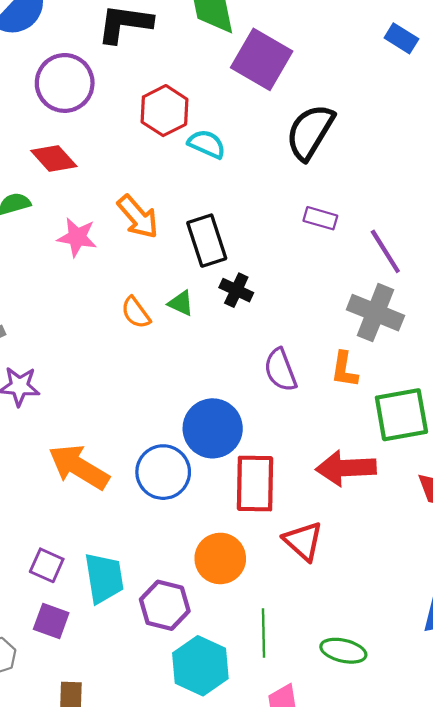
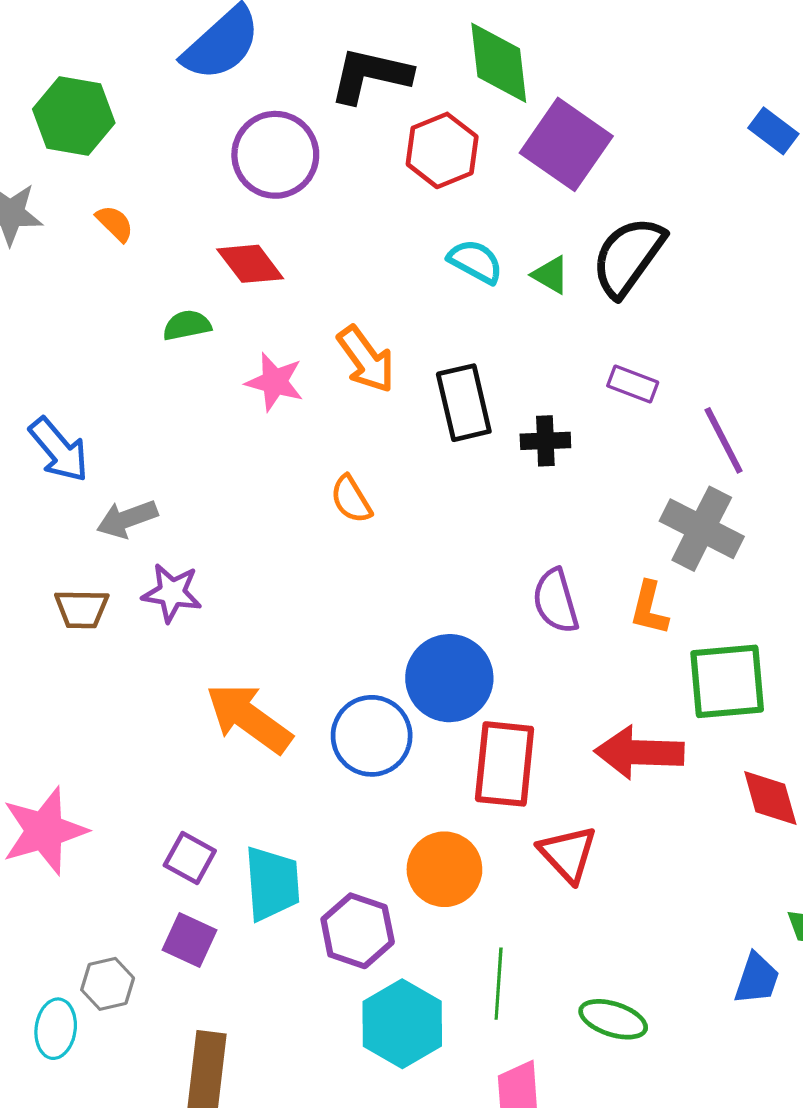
red hexagon: (164, 111) -> (442, 150), moved
black cross: (236, 290) -> (545, 441), moved, turned -32
green triangle: (181, 303) -> (551, 275), moved

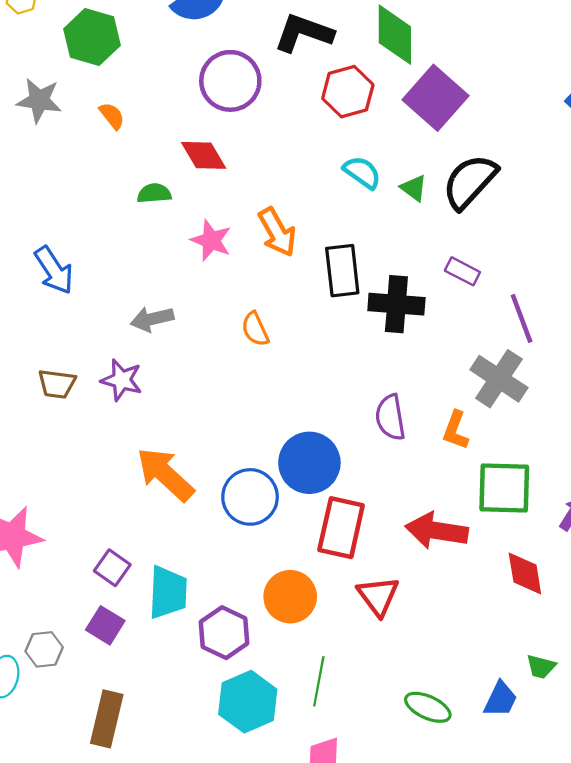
black cross: (545, 441) -> (396, 304), size x1.6
gray arrow: (127, 519) -> (152, 319), moved
green ellipse: (613, 1019) -> (428, 707), moved

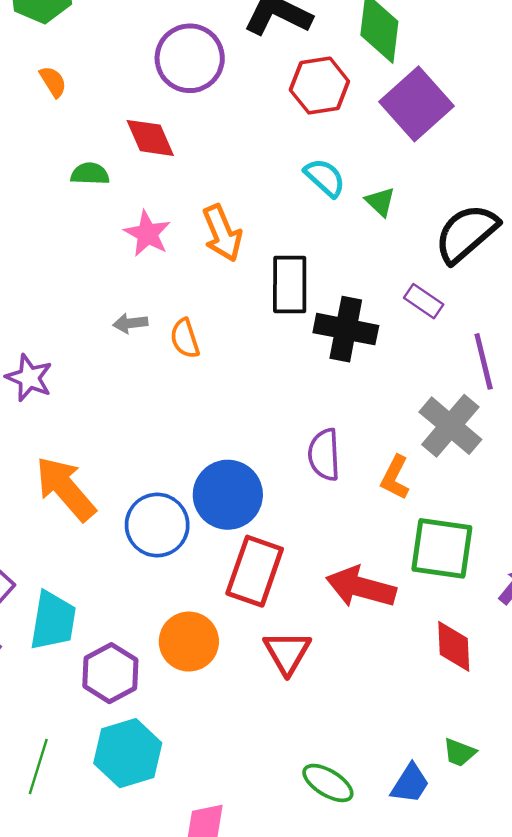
black semicircle: (470, 182) -> (466, 233), moved
gray arrow: (152, 319) -> (130, 323), moved, size x0.7
green line: (319, 681) -> (38, 766), moved

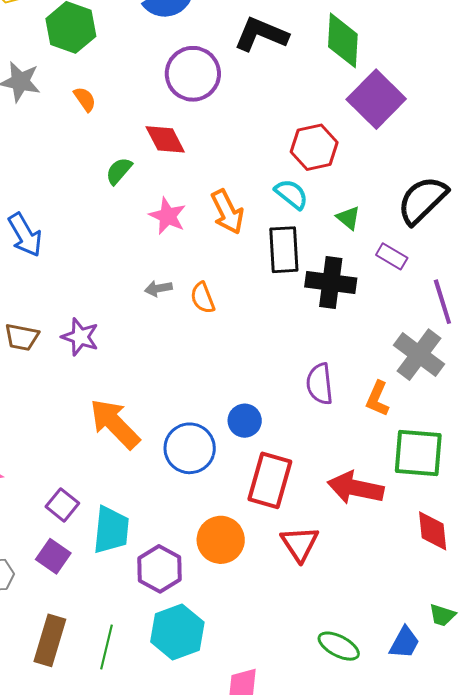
red hexagon: (319, 86) -> (314, 147), moved
green semicircle: (90, 174) -> (119, 171), turned -48
cyan semicircle: (325, 178) -> (291, 194), moved
green triangle: (380, 202) -> (348, 218), moved
blue circle: (228, 495) -> (245, 421), size x0.6

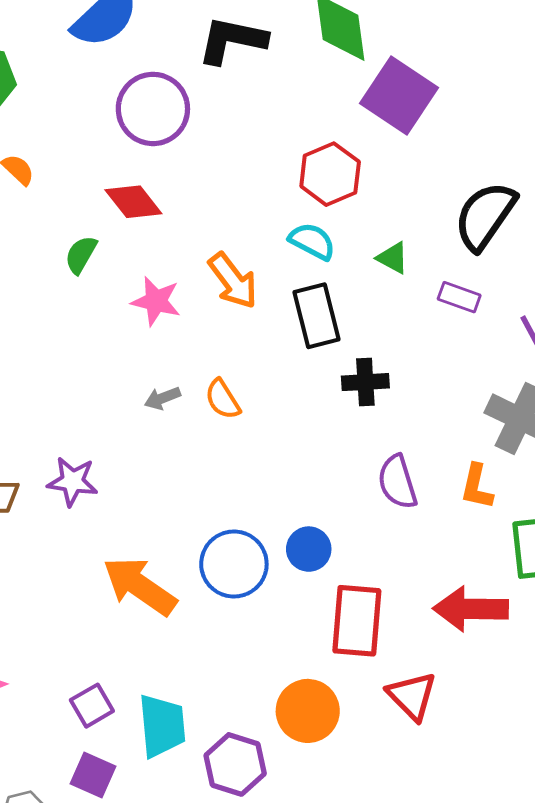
black cross: (331, 282) -> (365, 382), moved, size x0.7
blue circle: (190, 448) -> (234, 564), moved
purple square: (62, 505) -> (92, 706), turned 32

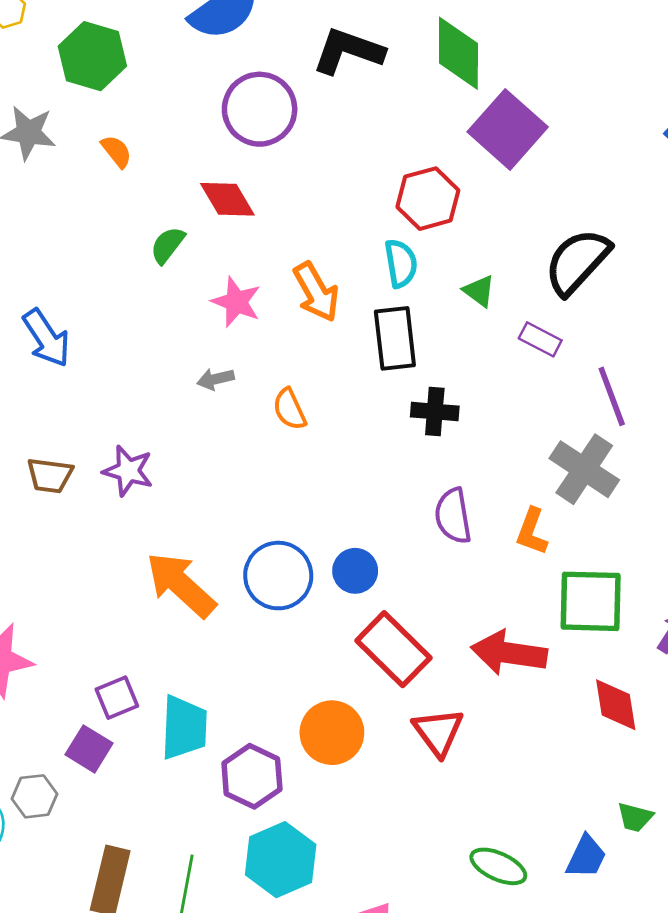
cyan semicircle: (312, 241) -> (401, 263), turned 45
gray arrow: (162, 398) -> (215, 379), moved
red rectangle: (357, 621) -> (393, 649), turned -58
purple square: (93, 775) -> (89, 749), moved

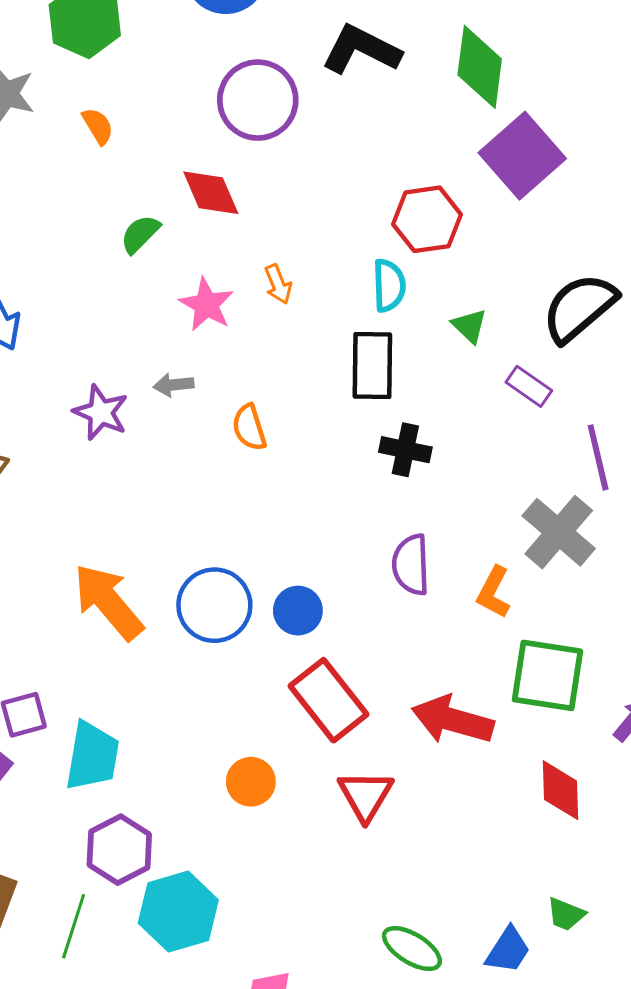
orange arrow: (316, 292) -> (278, 284), moved, size x0.6
purple star: (128, 471) -> (101, 412), moved
orange circle: (332, 733) -> (251, 782), size x0.7
purple hexagon: (252, 776) -> (119, 850), moved

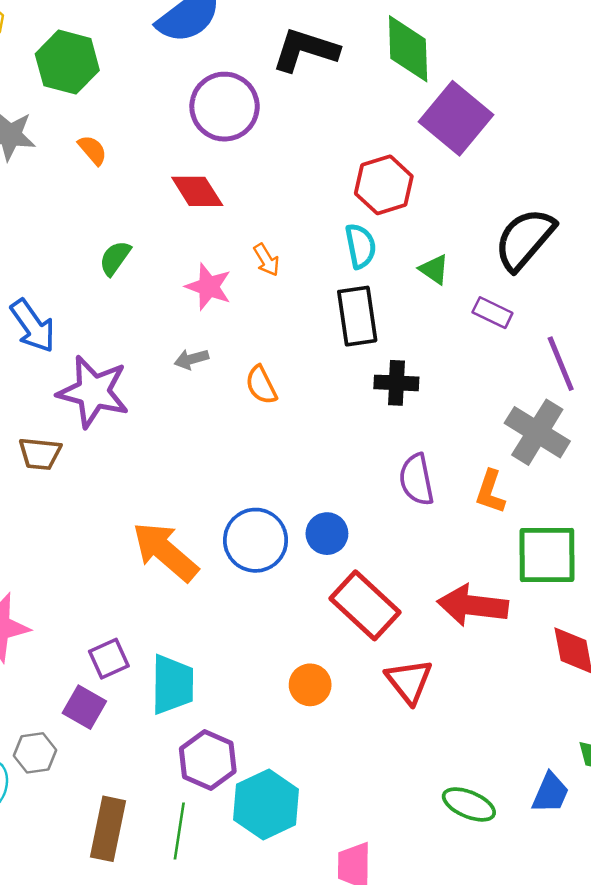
green semicircle: (140, 234) -> (115, 258), moved
purple star: (101, 412) -> (93, 392), moved, size x1.5

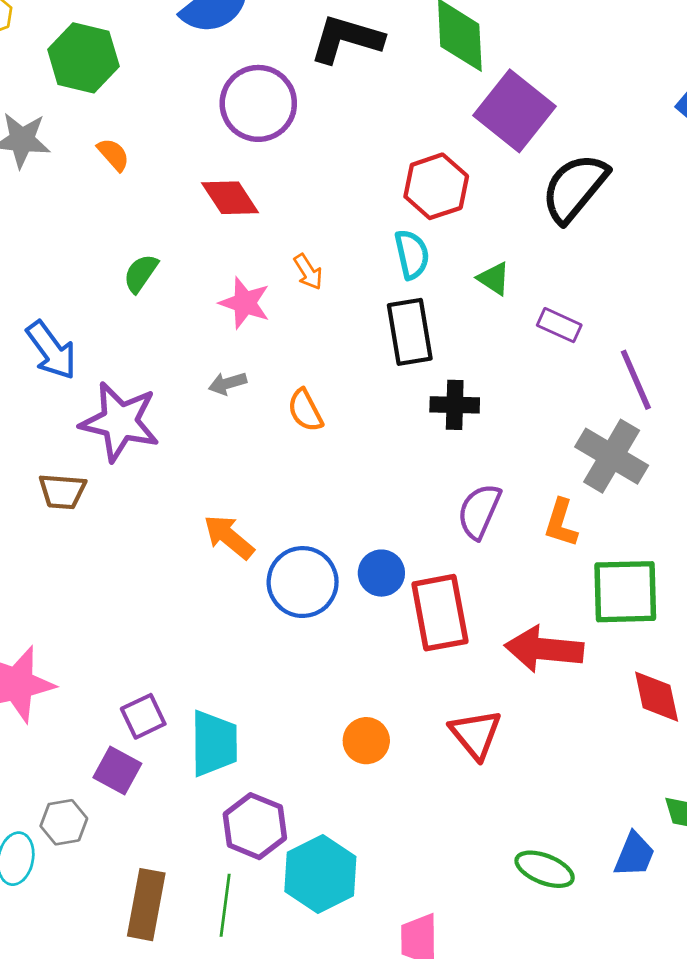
black semicircle: (525, 239) -> (575, 188), moved
purple semicircle: (417, 480) -> (479, 511), turned 36
orange arrow: (165, 552) -> (229, 537), moved, size x0.7
red rectangle: (365, 605) -> (440, 613), moved, turned 38

